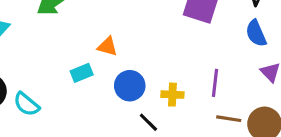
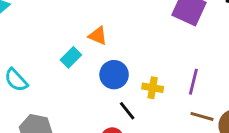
cyan rectangle: (82, 73) -> (71, 57), turned -30

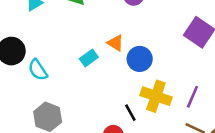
blue circle: (114, 75) -> (140, 59), moved
yellow cross: (153, 88) -> (156, 96), size x1.6

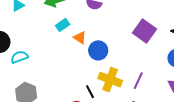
cyan rectangle: (89, 58) -> (63, 25), moved
cyan semicircle: (38, 70) -> (19, 57), turned 102

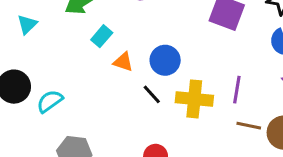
orange triangle: (80, 38) -> (123, 62), moved
black line: (90, 92) -> (152, 94), moved

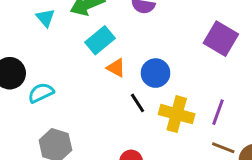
cyan triangle: (27, 24) -> (45, 18), moved, turned -36
cyan rectangle: (102, 36) -> (100, 40), size x1.4

